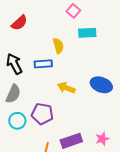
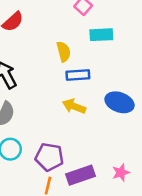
blue rectangle: (43, 64) -> (78, 75), moved
purple pentagon: (42, 114) -> (49, 157), moved

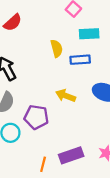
blue rectangle: (78, 75) -> (80, 60), moved
purple pentagon: (49, 157) -> (36, 117), moved

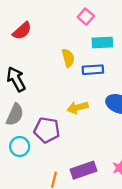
yellow arrow: (66, 96) -> (78, 108), turned -36

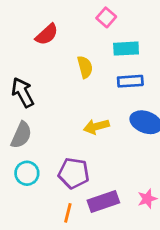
red semicircle: (22, 31) -> (47, 34), moved
blue rectangle: (93, 70) -> (130, 81), moved
purple pentagon: (47, 130) -> (74, 173), moved

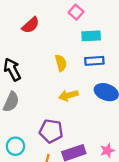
yellow semicircle: (85, 67) -> (61, 63), moved
cyan circle: (27, 173) -> (15, 146), moved

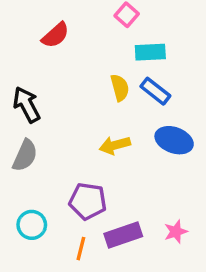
blue rectangle: (94, 61) -> (155, 91), turned 42
yellow semicircle: (61, 63) -> (120, 88), moved

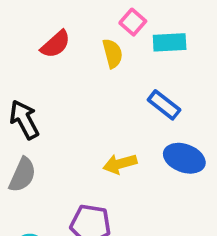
cyan rectangle: (150, 52) -> (170, 42), moved
yellow semicircle: (120, 88) -> (113, 53), moved

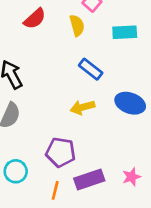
cyan rectangle: (170, 42) -> (125, 32), moved
blue rectangle: (164, 105) -> (91, 69), moved

